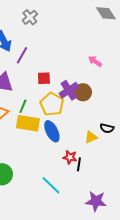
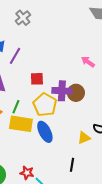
purple cross: (69, 90) -> (62, 91), turned 36
red star: (70, 157) -> (27, 173), moved

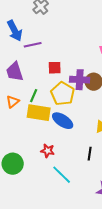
purple line: (15, 56) -> (33, 45), turned 48
blue ellipse: (45, 132) -> (63, 121), turned -30
red star: (27, 173) -> (48, 151), moved

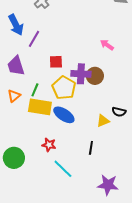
purple line: (33, 45) -> (34, 39), turned -48

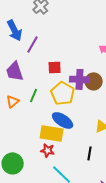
yellow rectangle: (40, 107) -> (52, 133), moved

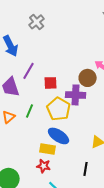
purple line: (33, 44) -> (29, 71), moved
brown circle: (94, 81) -> (88, 78), moved
yellow rectangle: (52, 133) -> (48, 149), size x0.7

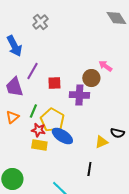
yellow pentagon: (59, 109) -> (52, 120), moved
yellow rectangle: (48, 149) -> (39, 145), moved
red star: (44, 166) -> (38, 130), moved

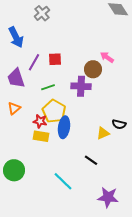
red square: (54, 83) -> (55, 59), moved
green line: (33, 111) -> (48, 87), moved, turned 48
blue ellipse: (62, 136) -> (64, 127), turned 65
black line: (89, 169) -> (91, 160), turned -64

